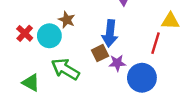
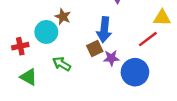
red cross: (25, 33) -> (20, 46), moved, turned 35
red line: (156, 43) -> (148, 39), turned 36
green arrow: (65, 69) -> (62, 64), size x0.7

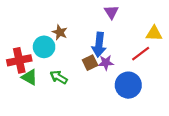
red cross: (20, 46) -> (19, 60), size x1.5
purple star: (111, 58) -> (106, 63), moved
green triangle: (29, 77) -> (29, 77), moved

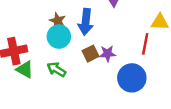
blue arrow: (99, 45) -> (86, 22), moved
cyan circle: (44, 47) -> (59, 37), moved
red line: (141, 54) -> (145, 44), turned -42

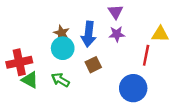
purple star: (108, 54) -> (117, 34), moved

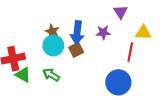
purple triangle: (116, 12) -> (121, 12), moved
brown square: (93, 65) -> (76, 50), moved

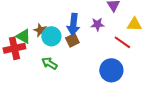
brown star: (52, 31) -> (40, 30), moved
red line: (130, 52) -> (122, 42), turned -66
green triangle: (23, 75) -> (23, 36), moved

